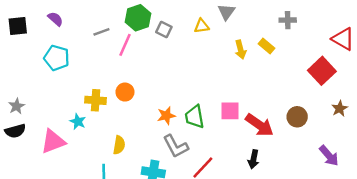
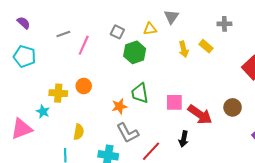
green hexagon: (138, 18) -> (135, 52), moved
green trapezoid: (195, 117) -> (140, 93), moved
black arrow: (254, 159) -> (184, 139), moved

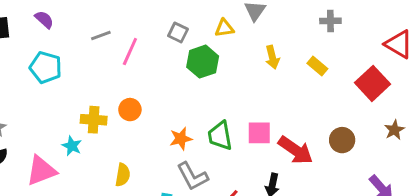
yellow rectangle: (206, 46) -> (317, 66), moved
green trapezoid: (140, 93) -> (220, 136), moved

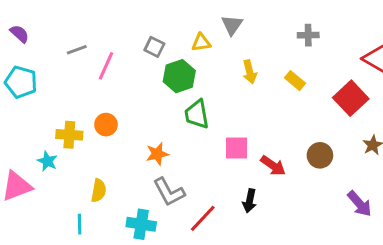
green trapezoid: (220, 136) -> (197, 114), moved
red arrow: (296, 150) -> (273, 166), size x0.7

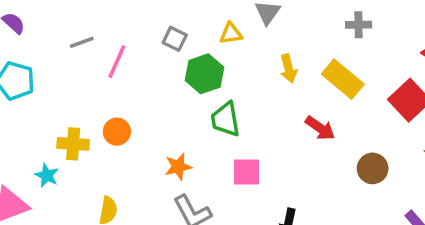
yellow rectangle: (295, 81) -> (343, 79), size x1.6
pink square: (236, 148) -> (246, 172), moved
red arrow: (273, 166) -> (320, 128), moved

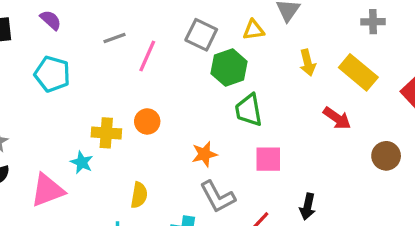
gray square: (175, 39) -> (201, 35), size x1.4

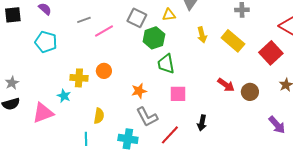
pink line: (147, 56) -> (104, 31), turned 36
red arrow: (337, 118) -> (226, 85), moved

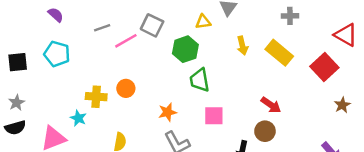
black square: (13, 15) -> (18, 62), moved
gray square: (137, 18) -> (152, 25), moved
brown circle: (250, 92) -> (265, 131), moved

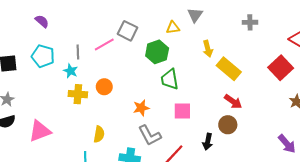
gray line: (102, 28) -> (78, 52), moved, turned -72
yellow rectangle: (279, 53) -> (229, 69), moved
cyan star: (78, 118) -> (70, 71), moved

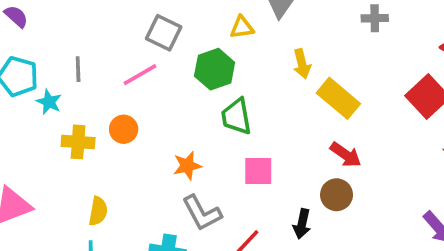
pink line: (104, 45) -> (140, 75), moved
cyan star: (70, 71) -> (49, 102), moved
yellow semicircle: (99, 134) -> (98, 211), moved

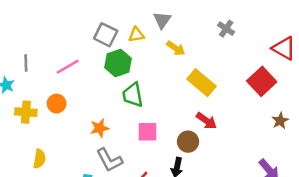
gray cross: (375, 18) -> (226, 29), turned 35
gray square: (164, 33) -> (106, 35), moved
yellow arrow: (302, 64) -> (176, 48), moved, turned -42
brown circle: (337, 195) -> (188, 142), moved

